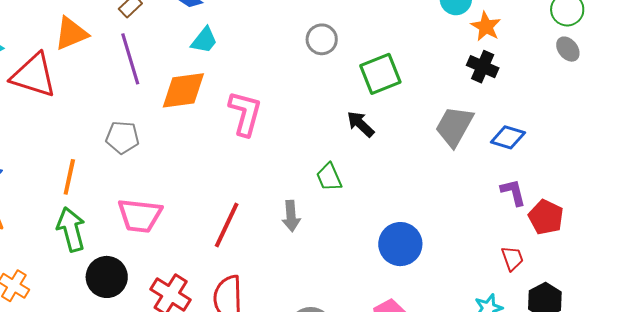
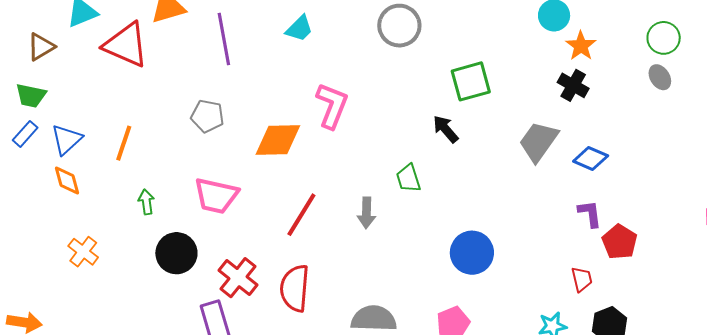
gray circle: (322, 39) -> (399, 26), moved, size x1.4
orange diamond: (183, 90) -> (278, 140), moved
orange line: (69, 177) -> (124, 143), moved
green arrow: (71, 229) -> (146, 202), size x0.6

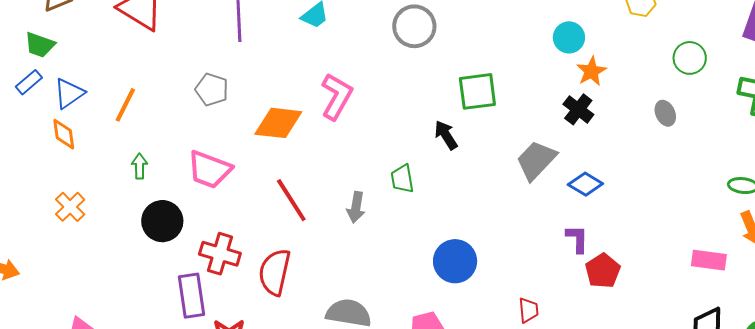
green circle: (664, 38) -> (690, 58), moved
red line: (301, 215) -> (291, 200), turned -72
red cross: (238, 278) -> (220, 254), turned -30
red trapezoid: (582, 279) -> (528, 310), moved

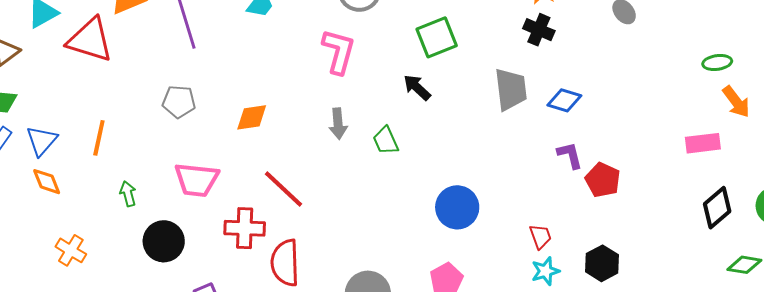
pink L-shape: (337, 96) -> (339, 51), moved
orange diamond: (278, 123) -> (252, 117), size x0.7
gray trapezoid: (536, 160) -> (511, 89), turned 144
gray arrow: (356, 207) -> (338, 124), moved
red cross: (220, 254) -> (245, 228), moved

